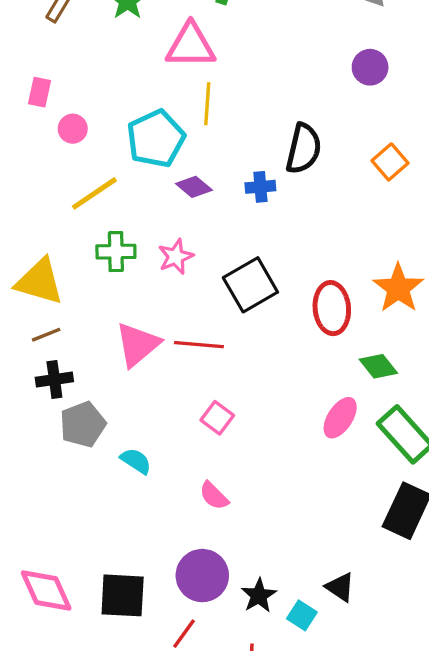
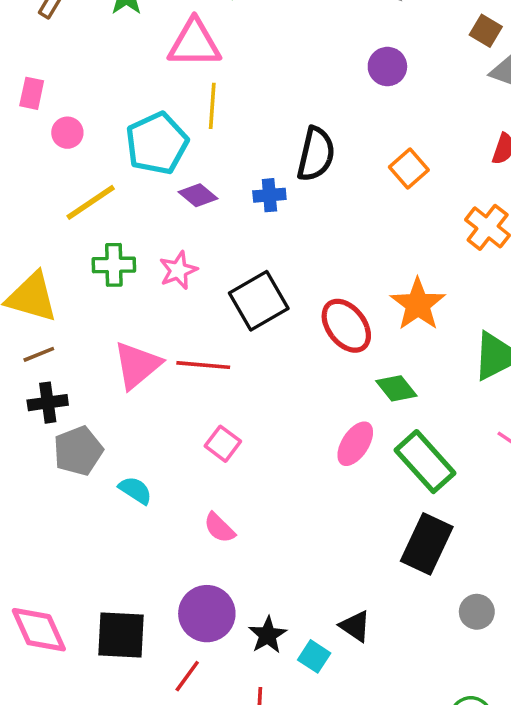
red ellipse: (332, 308) -> (346, 326), turned -33

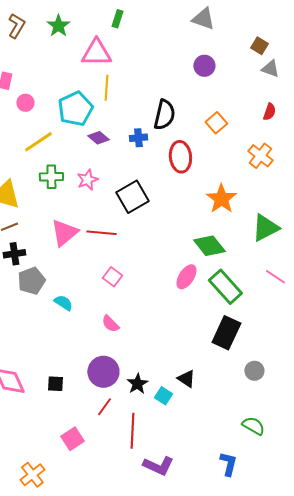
red ellipse: (346, 326) -> (180, 157), moved, turned 32
green diamond: (396, 388) -> (209, 246), size x1.4
black square: (121, 635) -> (55, 384), size x0.6
red line: (187, 676) -> (104, 407), moved

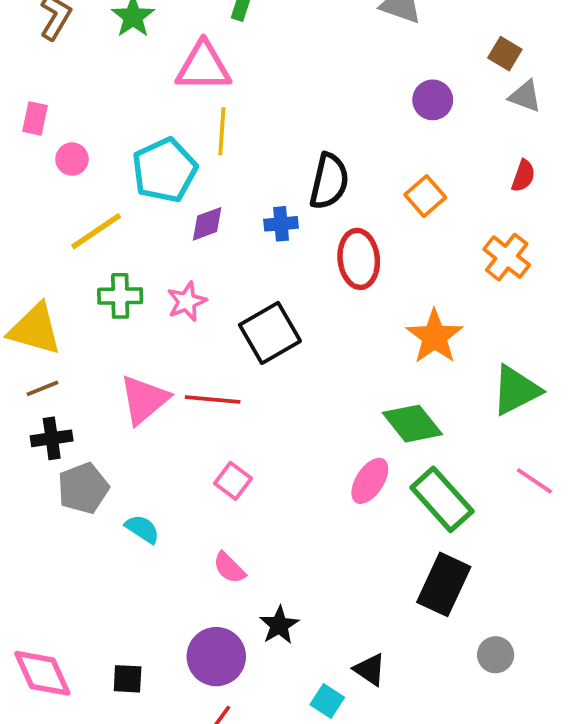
purple circle: (204, 66) -> (433, 100), moved
purple diamond: (98, 138) -> (207, 224), turned -60
black star: (137, 384) -> (279, 625), moved

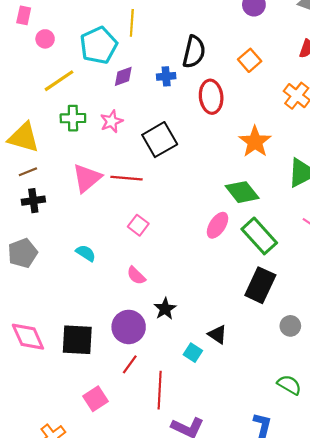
gray pentagon: (83, 488) -> (23, 253), moved
black square: (128, 679) -> (77, 340), size x1.8

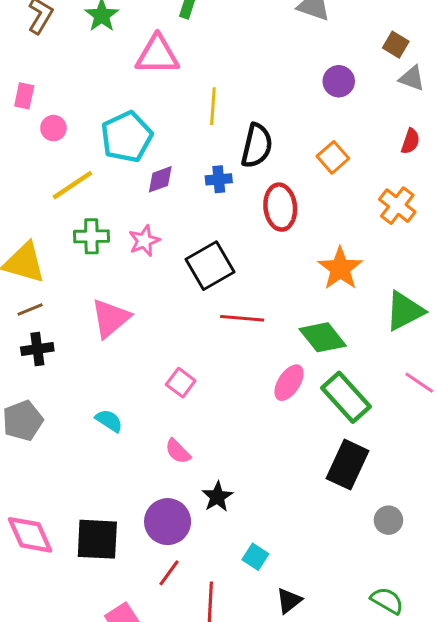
yellow line: (132, 23) -> (213, 106), moved
red line: (126, 178) -> (242, 318), moved
black triangle: (217, 334) -> (289, 601), moved, turned 48

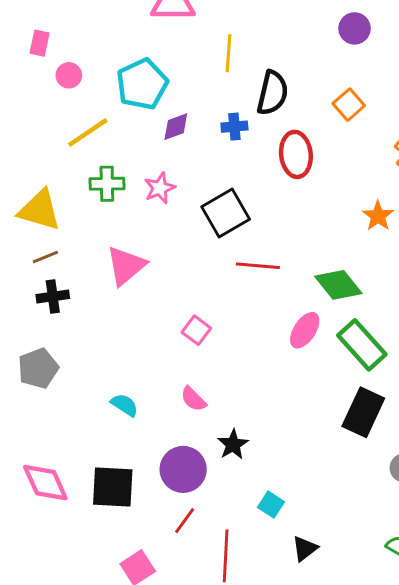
orange star: (340, 269) -> (378, 216), moved, size x0.7
cyan semicircle: (109, 421) -> (125, 405), moved

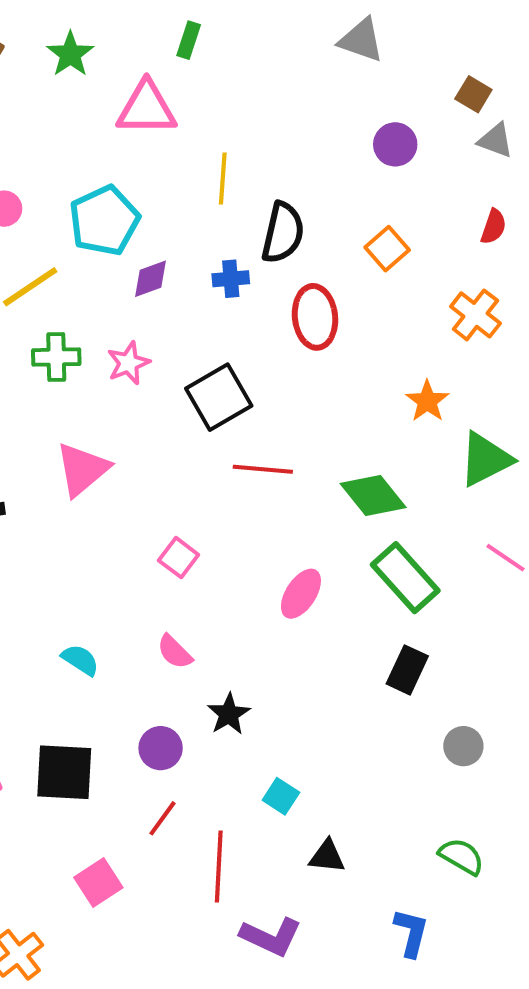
pink ellipse: (305, 330) -> (301, 594), moved
black rectangle: (363, 412) -> (407, 670), size x0.7
purple circle: (183, 469) -> (161, 748), size x0.7
black triangle: (305, 549) -> (327, 856), turned 44

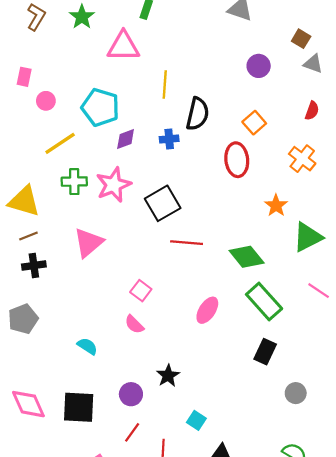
cyan pentagon: (104, 221) -> (100, 107), turned -30
red ellipse: (315, 317) -> (237, 160), moved
pink star: (128, 363) -> (114, 185), size x1.5
pink semicircle: (175, 652) -> (134, 324), moved

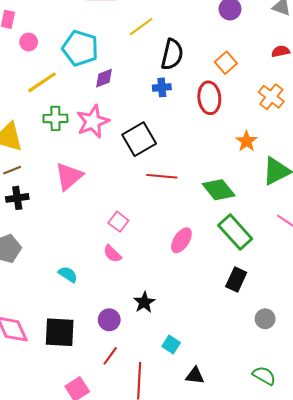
yellow line: (165, 84) -> (141, 27), turned 50
red semicircle: (312, 111) -> (281, 51), turned -120
blue cross: (169, 139) -> (162, 87), moved

